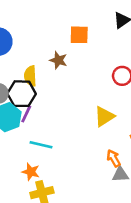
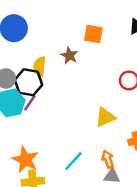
cyan line: (41, 145) -> (73, 161), moved, turned -70
orange star: (31, 172) -> (25, 160), size x1.5

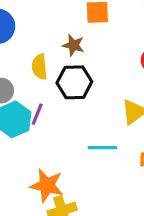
black hexagon: (28, 82) -> (74, 82), moved
cyan line: (73, 161) -> (102, 148), moved, turned 60

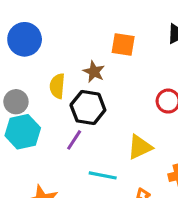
purple line: (37, 114) -> (74, 140), moved

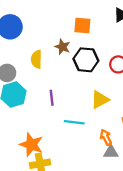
black hexagon: (88, 108) -> (86, 60), moved
purple line: (74, 140) -> (52, 98), turned -35

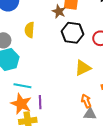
brown star: (62, 47) -> (59, 11), moved
purple line: (52, 98) -> (40, 102), moved
cyan line: (74, 122) -> (22, 86), moved

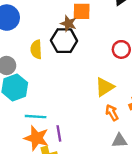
black hexagon: (72, 33) -> (64, 41), moved
orange arrow: (86, 101) -> (112, 113), moved

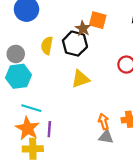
yellow triangle: (105, 87) -> (80, 79), moved
gray triangle: (119, 141) -> (106, 137), moved

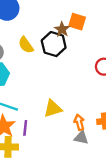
yellow semicircle: (47, 46) -> (26, 45), turned -48
yellow triangle: (80, 79) -> (53, 108), moved

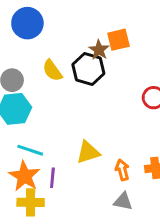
orange square: (77, 22) -> (119, 40), turned -30
gray triangle: (81, 138) -> (123, 201), moved

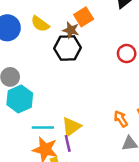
yellow semicircle: (52, 70) -> (40, 24), moved
yellow triangle: (88, 152) -> (71, 127), moved

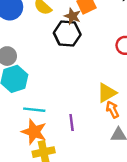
yellow triangle: (71, 127) -> (107, 93), moved
purple line: (68, 143) -> (72, 123), moved

